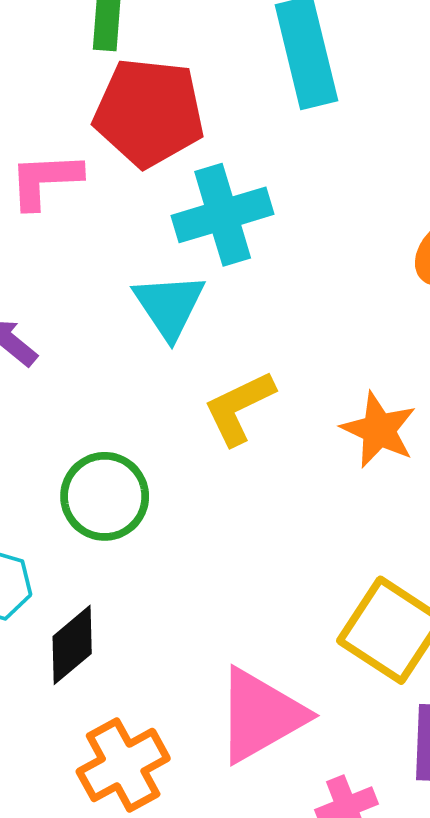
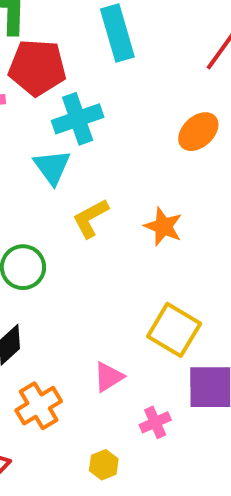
pink triangle: (260, 715) -> (109, 377), size x0.6

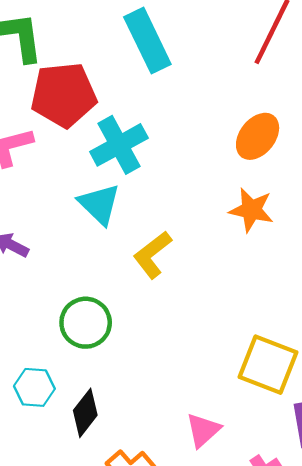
orange star: (163, 227) -> (251, 210), moved

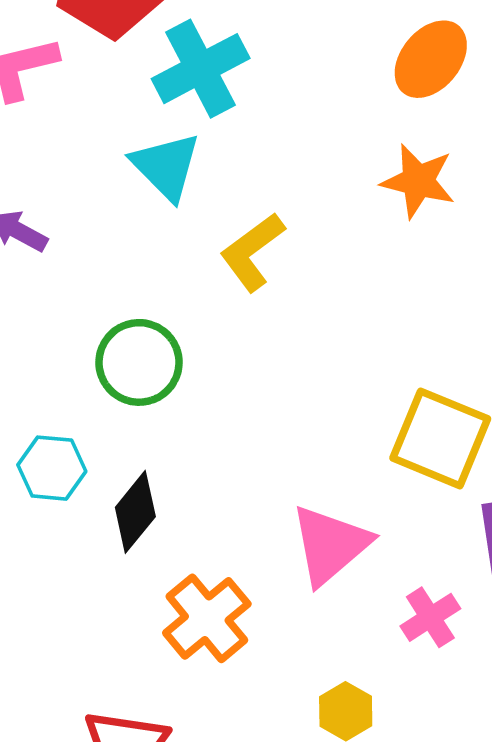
pink triangle: (203, 430) -> (330, 545), size x1.4

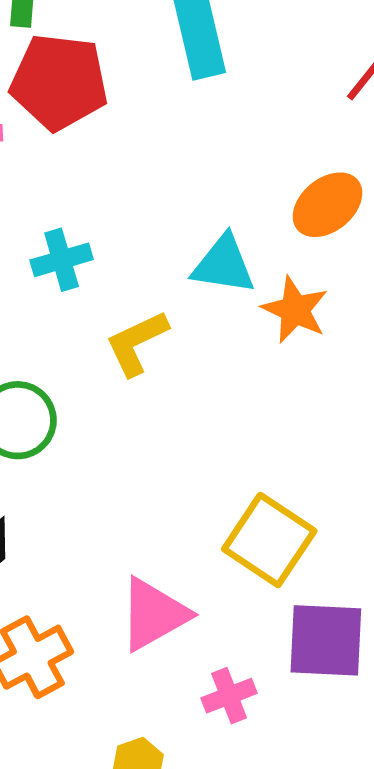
cyan cross: (201, 69) -> (62, 260), moved, size x0.7
cyan triangle: (166, 166) -> (224, 265), moved, turned -48

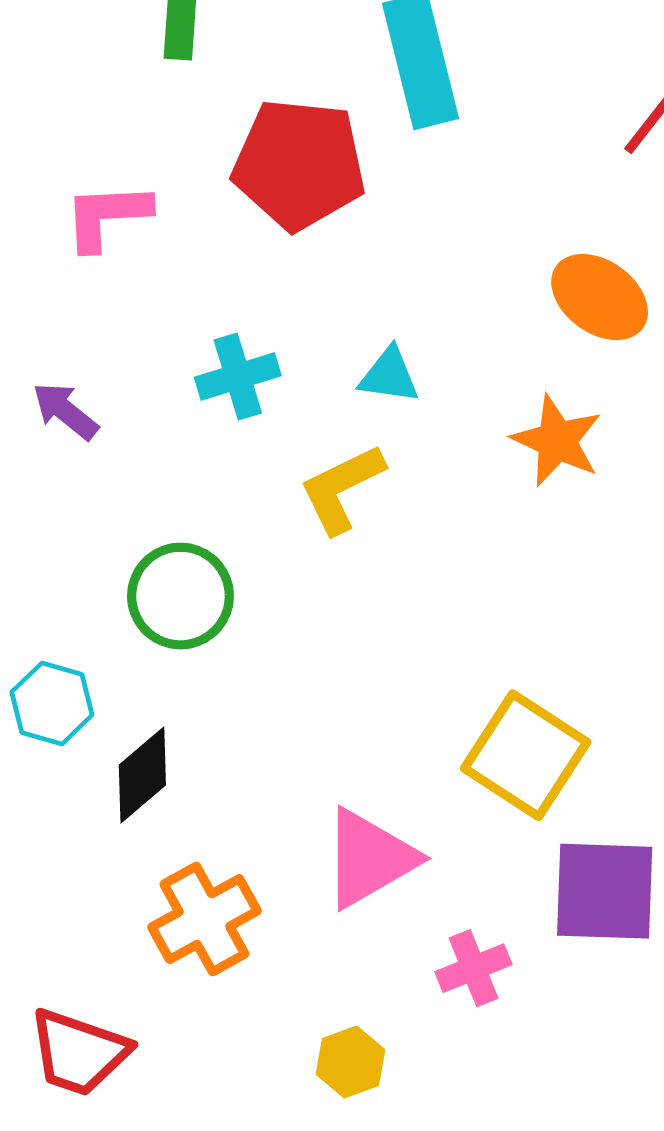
red pentagon: (59, 82) -> (299, 164), moved
orange ellipse: (328, 205) -> (600, 297), turned 76
cyan triangle: (224, 265) -> (389, 375), moved, size x0.7

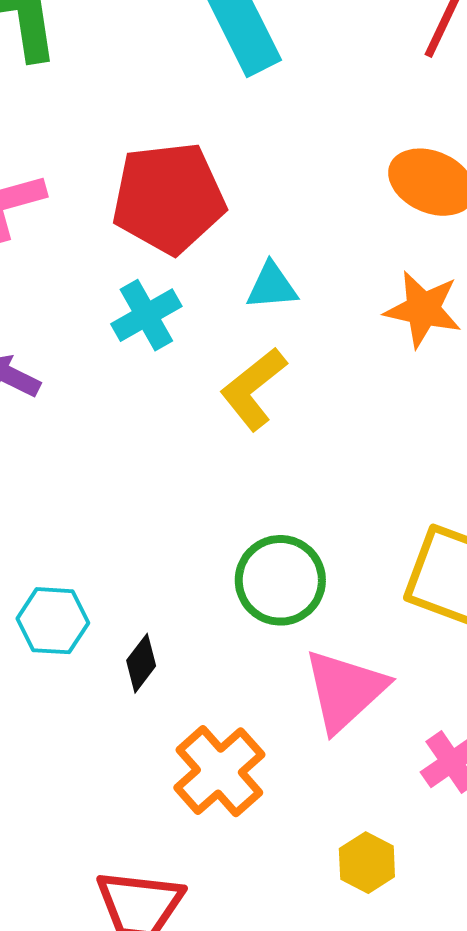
red pentagon: (299, 164) -> (169, 198), moved
green circle: (180, 596) -> (280, 580), moved
black diamond: (142, 775) -> (141, 663), size x0.7

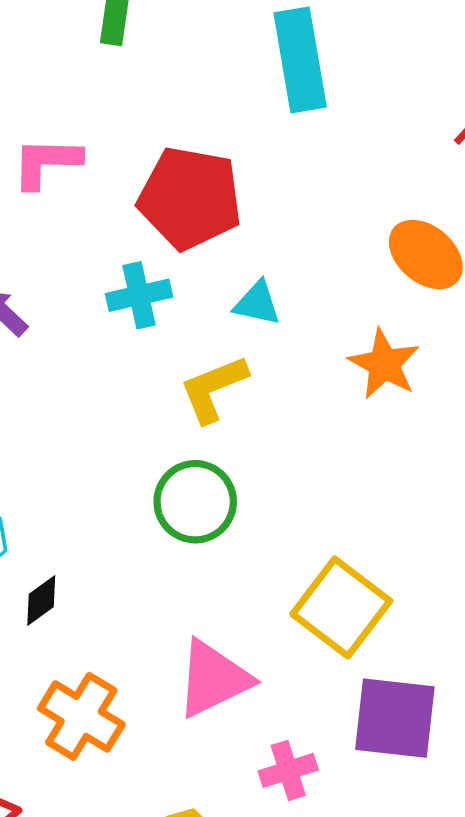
green circle: (280, 580) -> (195, 502), moved
orange cross: (219, 771) -> (81, 716), turned -34

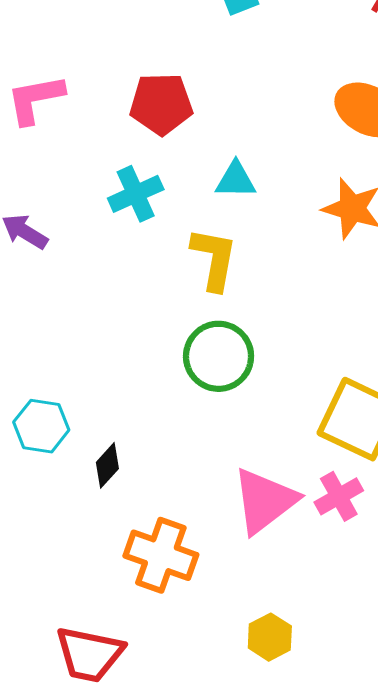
red pentagon: (190, 198) -> (161, 104), size x0.7
yellow L-shape: (214, 389) -> (214, 259), turned 134
pink cross: (288, 770) -> (339, 496), moved

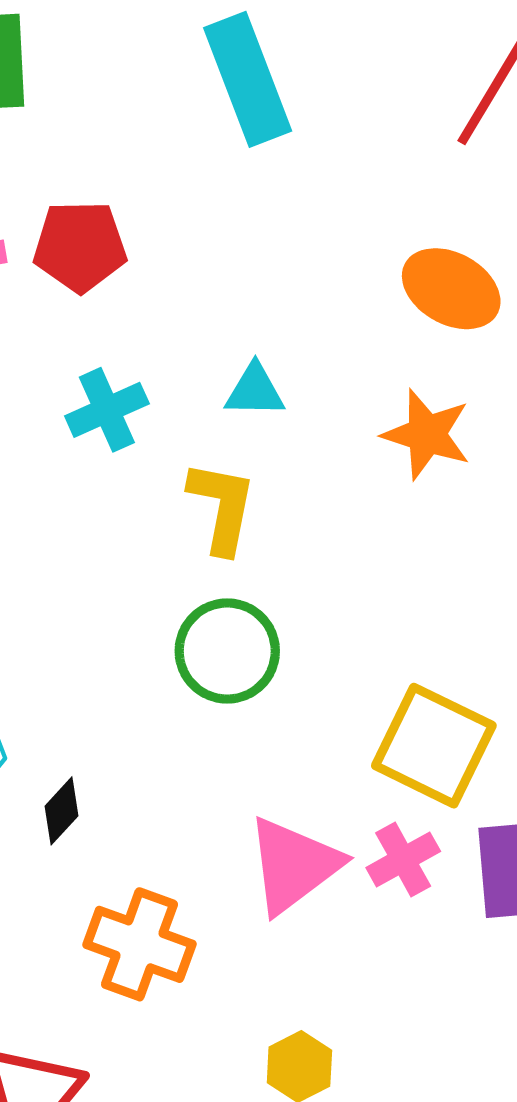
red pentagon: (161, 104) -> (80, 246), moved

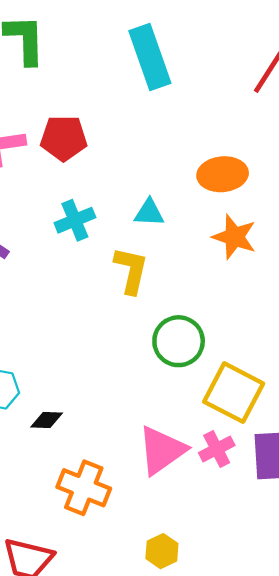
orange ellipse: (451, 289) -> (223, 174), moved, turned -36
green circle: (227, 651) -> (179, 341), moved
black diamond: (61, 811) -> (47, 420), turned 48

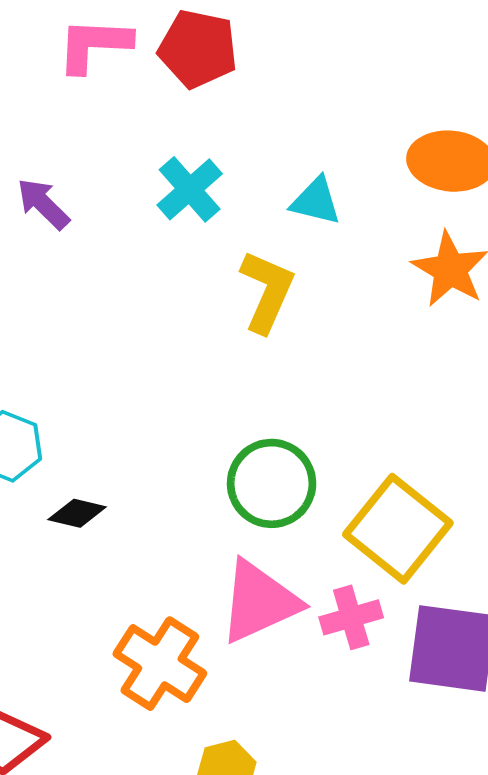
cyan cross: (75, 220) -> (190, 189), turned -30
green circle: (179, 341) -> (272, 483), moved
orange cross: (84, 488) -> (160, 664), moved

